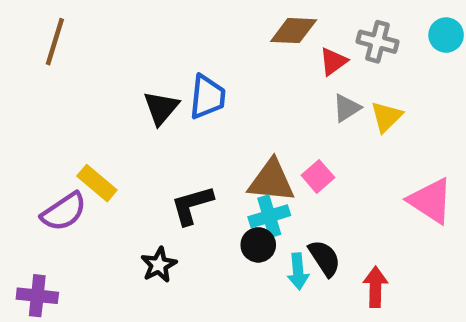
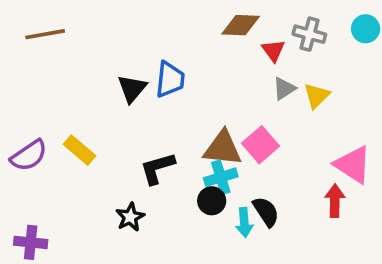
brown line: (55, 42) -> (45, 34), turned 63
red triangle: (333, 62) -> (273, 50), turned -30
pink square: (318, 176) -> (261, 145), size x1.4
purple semicircle: (64, 212) -> (29, 156), moved
red arrow: (375, 287) -> (335, 201), moved

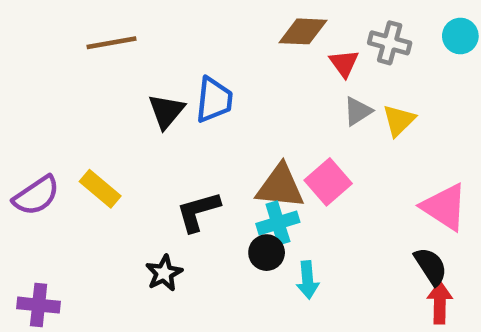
brown line: (45, 34) -> (112, 43), moved
red arrow: (335, 201) -> (440, 303), moved
black semicircle: (266, 212) -> (431, 266), moved

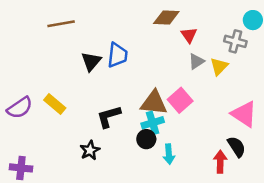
gray cross: (390, 43) -> (235, 41), moved
red arrow: (440, 303) -> (220, 162), moved

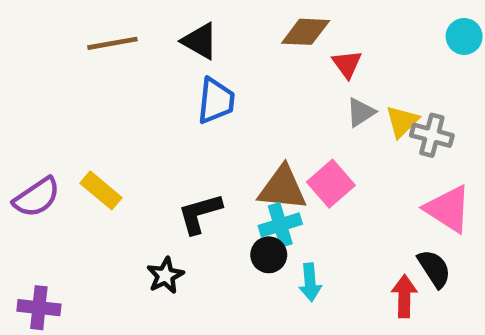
gray cross: (235, 41) -> (432, 135), moved
black triangle: (91, 61) -> (200, 41), moved, turned -40

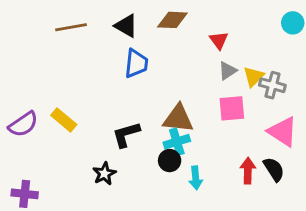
brown diamond: (306, 32) -> (172, 20), moved
pink square: (331, 184) -> (232, 108), moved, turned 36
red arrow: (404, 296) -> (248, 171), moved

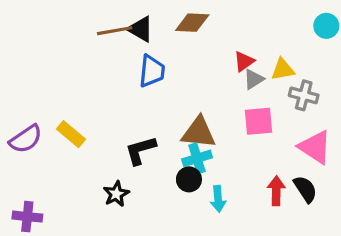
brown line: (71, 27) -> (115, 31), moved
red triangle: (219, 40) -> (244, 61), moved, turned 30
yellow triangle: (254, 76) -> (283, 69), moved, turned 35

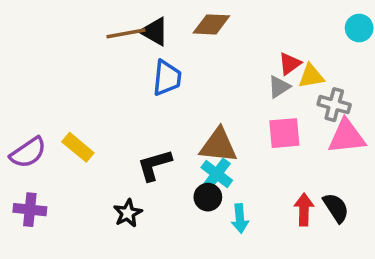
red triangle: (244, 61) -> (290, 64), moved
pink triangle: (315, 147) -> (347, 137), moved, turned -39
cyan cross: (197, 158) -> (217, 174), turned -36
purple cross: (27, 217) -> (30, 210), moved

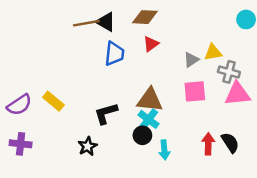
red triangle: (290, 64) -> (151, 44), moved

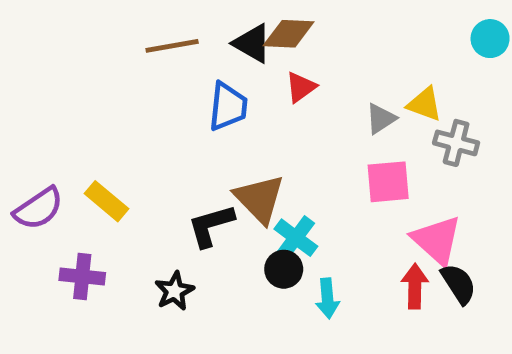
black triangle: (106, 22) -> (252, 43), moved
yellow triangle: (213, 52) -> (425, 104), turned 30
pink triangle: (238, 94) -> (437, 240), moved, turned 48
brown triangle: (150, 100) -> (259, 199), moved, turned 40
purple cross: (21, 144) -> (82, 276), moved

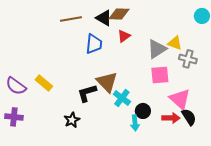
gray triangle: (381, 119) -> (157, 49), size x1.5
purple semicircle: (39, 209) -> (16, 86), turned 70
black circle: (284, 269) -> (143, 111), moved
purple cross: (82, 276) -> (14, 117), moved
red arrow: (415, 286) -> (171, 118), turned 90

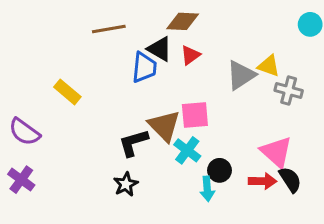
black triangle: (104, 18) -> (160, 49), moved
pink square: (160, 75) -> (195, 115), moved
yellow rectangle: (44, 83) -> (67, 92), moved
purple cross: (14, 117) -> (21, 180), turned 30
black star: (72, 120) -> (126, 184), moved

